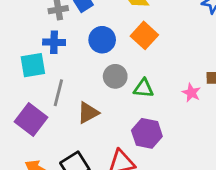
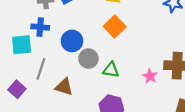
blue circle: (102, 40) -> (72, 41), moved
brown triangle: (88, 113) -> (64, 87), turned 42
purple square: (31, 120) -> (17, 89), size x0.7

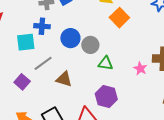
orange square: (115, 27) -> (119, 18), moved
gray circle: (88, 59) -> (90, 45), moved
gray line: (41, 69) -> (43, 63), turned 36

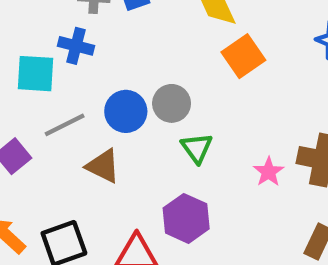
blue circle: (70, 38) -> (126, 111), moved
green triangle: (106, 63) -> (197, 148), turned 35

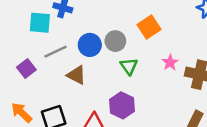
orange square: (243, 56) -> (149, 27), moved
pink star: (269, 172) -> (170, 63), moved

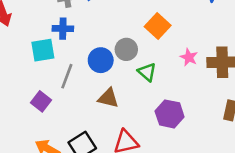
gray line: (56, 52) -> (67, 76), turned -30
brown triangle: (76, 75) -> (108, 98), moved
purple hexagon: (122, 105) -> (170, 114), moved

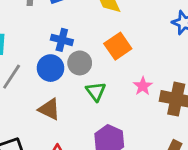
blue cross: (63, 29) -> (62, 40), moved

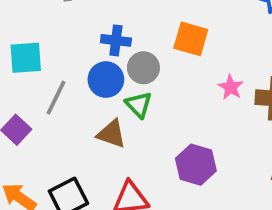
orange square: (118, 46) -> (191, 39), turned -32
green triangle: (96, 91) -> (139, 105), moved

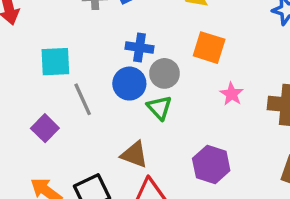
pink star: (231, 87) -> (232, 94), moved
gray line: (56, 98) -> (83, 99), turned -52
brown triangle: (112, 134) -> (134, 155), moved

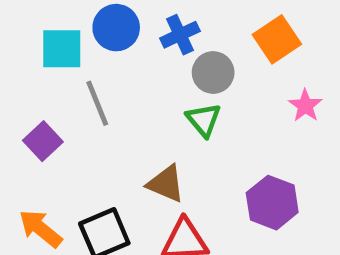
blue cross: (140, 47) -> (180, 35), turned -36
orange square: (209, 48) -> (277, 39), turned 36
blue circle: (129, 84) -> (116, 28), moved

